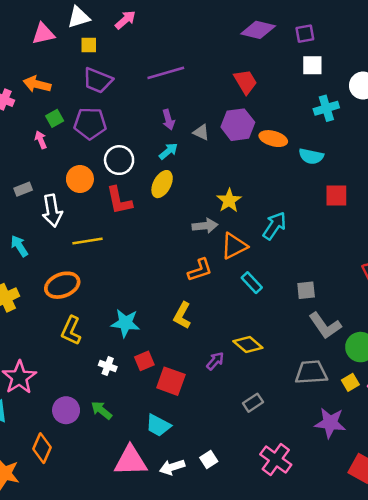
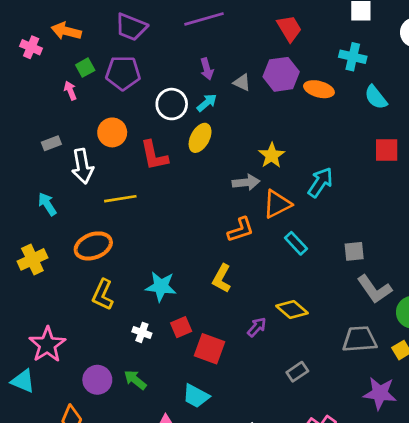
cyan cross: (326, 108) -> (353, 57), moved, turned 30
cyan semicircle: (311, 156) -> (376, 97), moved, turned 40
white circle: (119, 160) -> (172, 104), moved

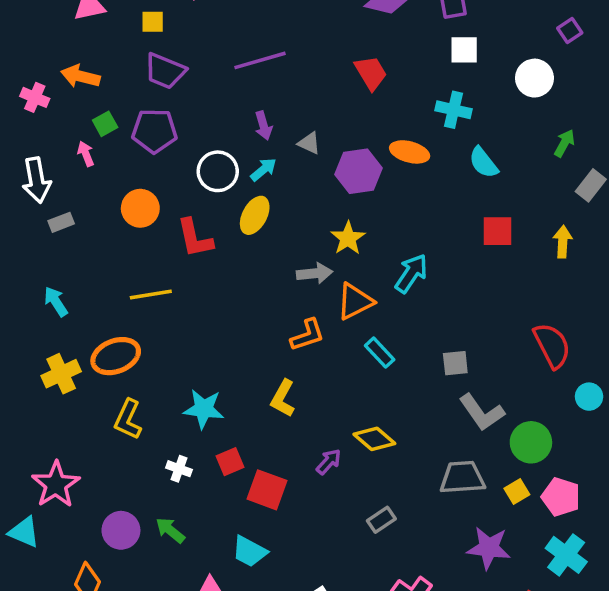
purple hexagon: (281, 74) -> (359, 171), moved
white arrow: (82, 166) -> (36, 180), moved
yellow cross: (32, 259) -> (61, 374), moved

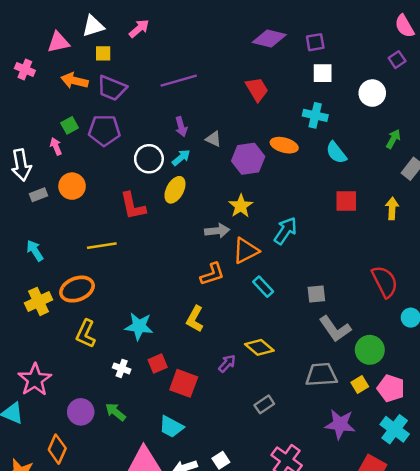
orange arrow: (80, 76) -> (75, 81), moved
pink cross: (35, 97) -> (25, 69), moved
orange circle: (140, 208) -> (72, 186), moved

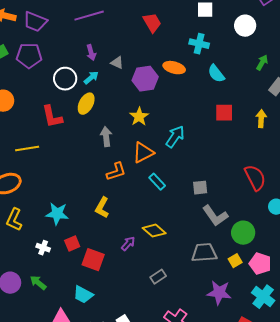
gray arrow: (217, 231) -> (106, 137), moved, turned -90

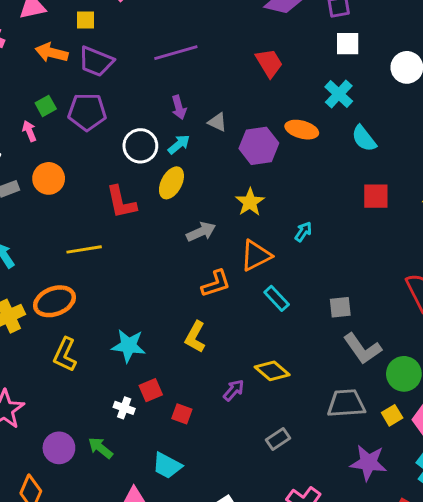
cyan cross: (199, 44) -> (339, 94), turned 30
gray arrow: (106, 137) -> (201, 232), turned 72
cyan arrow: (175, 137) -> (303, 232), size x0.6
white cross: (43, 248) -> (124, 408), moved
red square: (93, 260) -> (182, 414), size x0.6

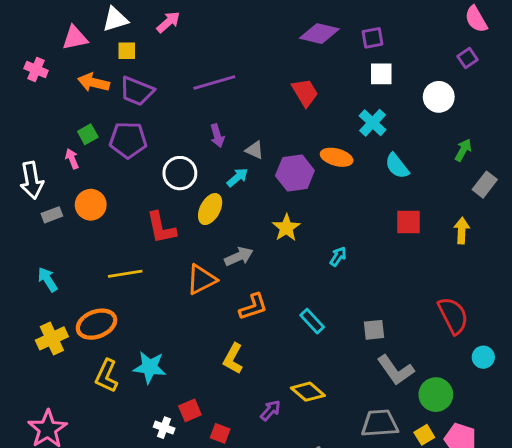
cyan arrow: (179, 144) -> (237, 177), moved
orange triangle: (256, 255) -> (201, 279), moved
cyan star: (129, 346) -> (150, 367), moved

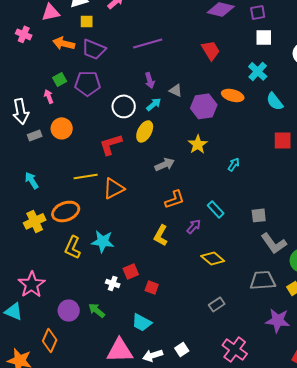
cyan arrow: (237, 177) -> (154, 104), moved
red L-shape: (161, 228) -> (111, 144), turned 85
orange triangle: (201, 279) -> (114, 188), moved
purple arrow: (270, 410) -> (194, 226), moved

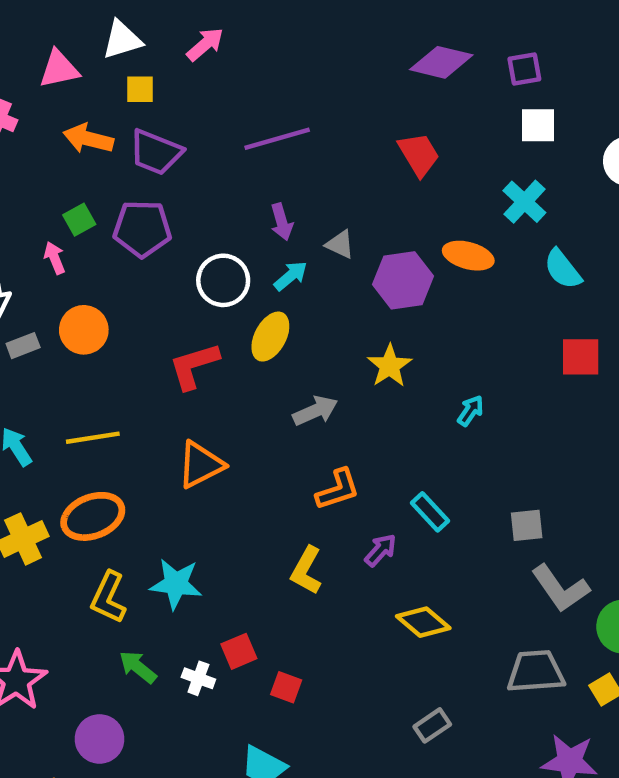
yellow line: (86, 176) -> (93, 438), moved
green arrow: (97, 311) -> (138, 667), moved

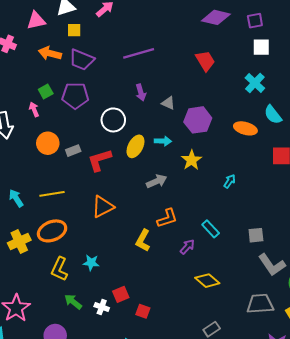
orange ellipse: (468, 256) -> (245, 128), moved
cyan arrow: (291, 276) -> (163, 141), moved, turned 42
gray rectangle: (23, 346) -> (73, 151), moved
yellow L-shape: (306, 570) -> (143, 240), moved
cyan star: (176, 584) -> (91, 263), size x0.7

